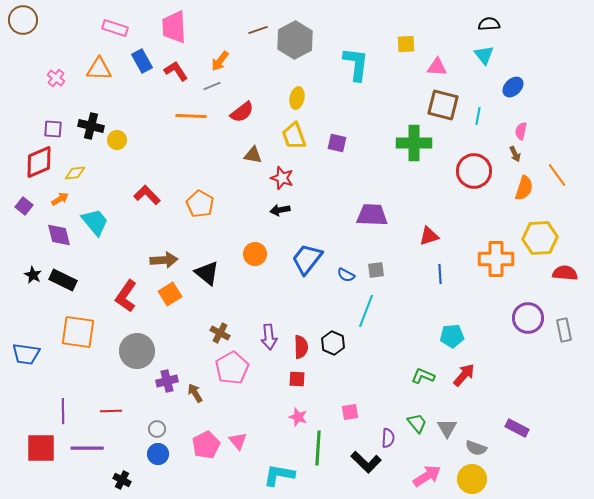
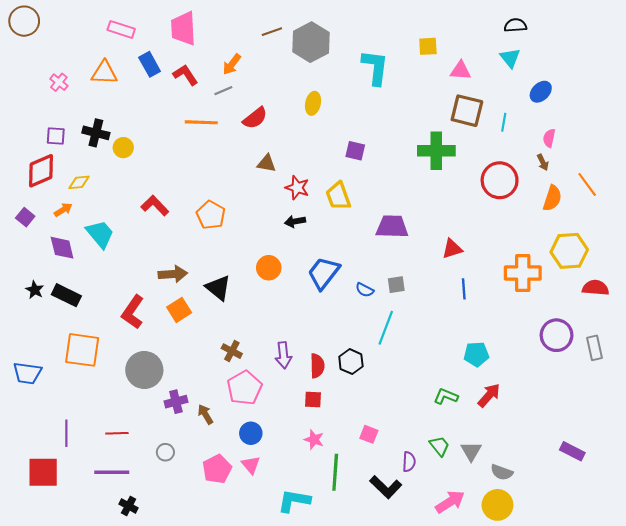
yellow trapezoid: (294, 136) -> (338, 196), moved
pink square: (350, 412) -> (369, 434), turned 30
purple rectangle: (517, 428) -> (572, 451), moved
purple line: (87, 448) -> (112, 472), moved
blue circle: (158, 454) -> (251, 433), moved

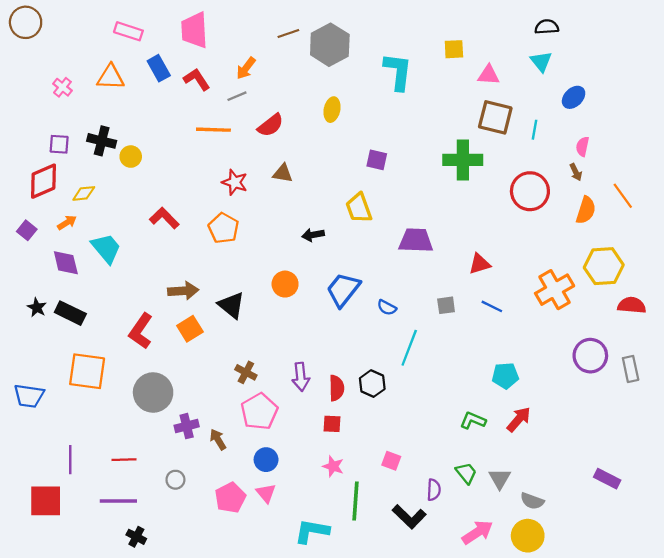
red star: (297, 188) -> (235, 182), moved
orange cross: (523, 273) -> (555, 290), turned -30
gray square: (396, 285) -> (446, 305), moved
blue line: (464, 289) -> (492, 306), turned -60

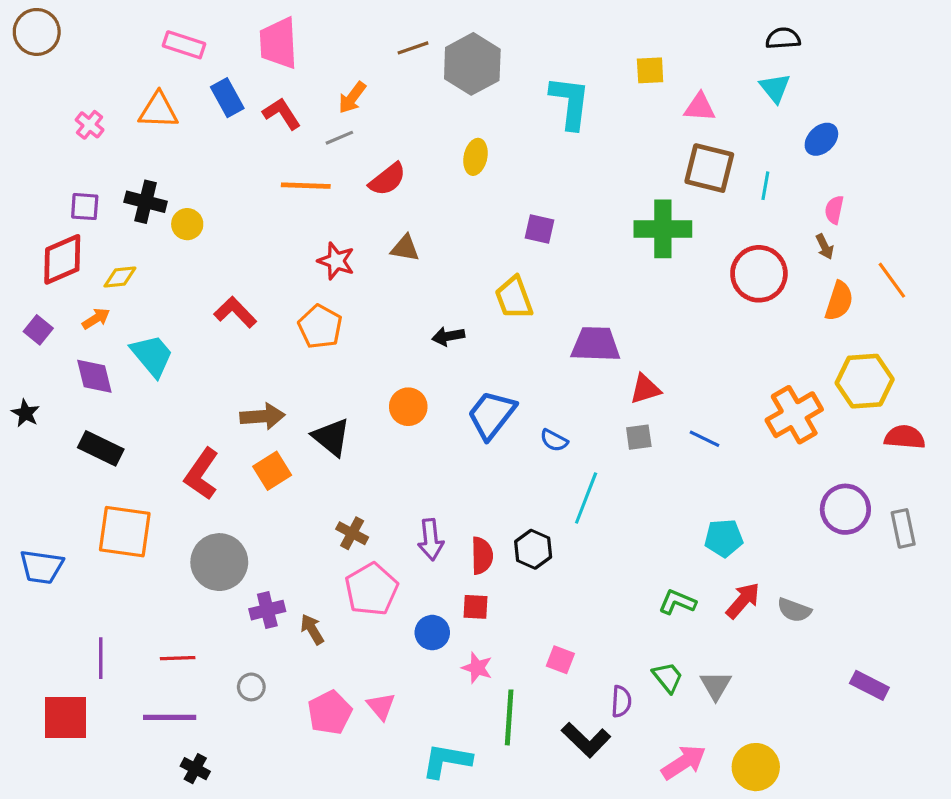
red triangle: (480, 264) -> (645, 389), moved
black star: (37, 308) -> (25, 413), moved
blue circle: (266, 460) -> (432, 633), moved
gray semicircle: (532, 501) -> (794, 610), moved

